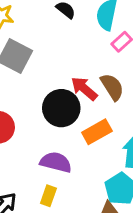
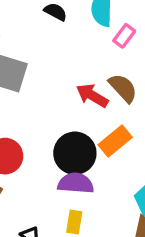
black circle: (61, 108) -> (75, 153), moved

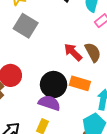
orange rectangle: (115, 141) -> (80, 83), turned 42

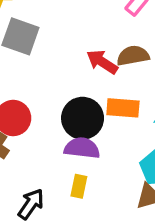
brown semicircle: (93, 52) -> (133, 56), turned -60

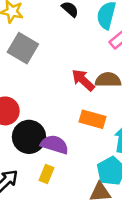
black circle: (83, 118) -> (29, 137), moved

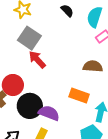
red arrow: (83, 80) -> (37, 59), moved

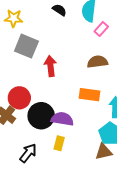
red arrow: (37, 59) -> (50, 66), moved, turned 48

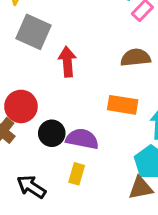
black circle: (41, 116) -> (52, 133), size x0.7
black arrow: (28, 153) -> (31, 187), turned -96

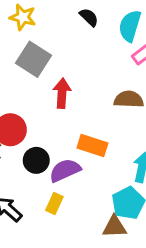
orange rectangle: (123, 105) -> (92, 145), moved
purple semicircle: (82, 139) -> (65, 170), turned -44

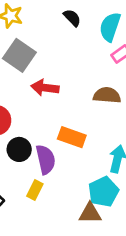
red arrow: (62, 93) -> (45, 88), turned -88
purple semicircle: (65, 170) -> (46, 160), turned 100

